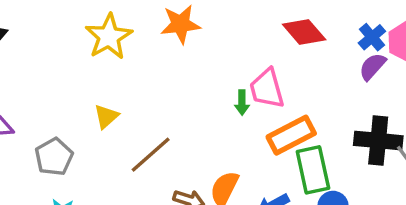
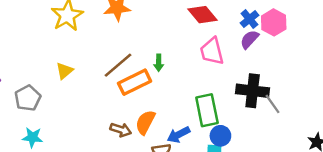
pink trapezoid: (267, 89) -> (212, 51), moved
orange rectangle: (291, 135) -> (135, 82), moved
brown line: (151, 155) -> (118, 65), moved

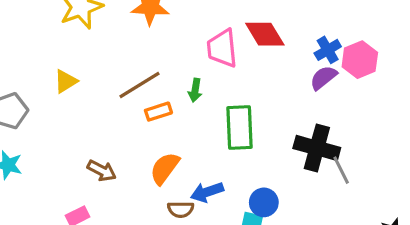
pink trapezoid: (212, 51) -> (222, 48), moved
orange rectangle: (135, 82) -> (158, 112), size x0.6
green rectangle: (207, 110) -> (239, 127), moved
brown arrow: (121, 130) -> (102, 171), moved

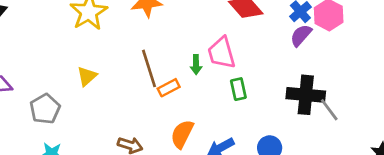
pink trapezoid: (222, 48) -> (222, 53), moved
brown line: (139, 85) -> (149, 68), turned -66
green rectangle: (239, 127) -> (238, 89), size x0.6

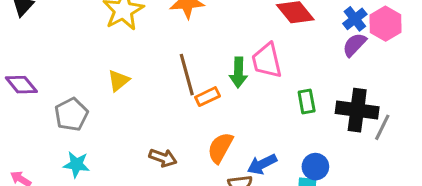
green arrow: (196, 65) -> (238, 72), size x1.4
green rectangle: (238, 89) -> (307, 102), moved
gray line: (329, 110) -> (382, 127), turned 60

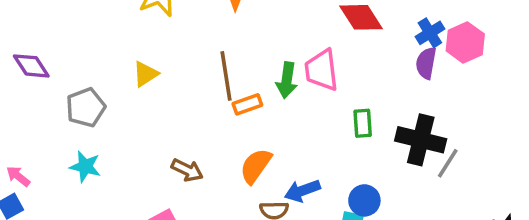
purple semicircle: (354, 45) -> (426, 63), turned -40

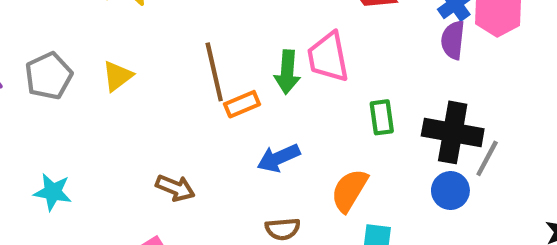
gray pentagon: (86, 107) -> (49, 76), moved
orange semicircle: (256, 166) -> (349, 190), moved
blue arrow: (302, 191) -> (279, 158), moved
blue circle: (364, 200) -> (450, 191), moved

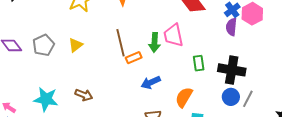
gray line: (487, 158) -> (248, 99), moved
brown arrow: (175, 188) -> (84, 95), moved
cyan star: (53, 192) -> (46, 99), size x1.4

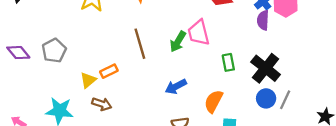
green arrow: (154, 42) -> (178, 42), turned 30
yellow triangle: (75, 45) -> (88, 80), moved
orange rectangle: (134, 58) -> (109, 71), moved
black cross: (232, 70) -> (266, 68), turned 32

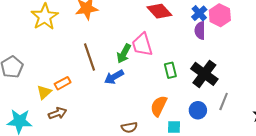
blue arrow: (176, 87) -> (114, 77), moved
blue circle: (266, 98) -> (198, 110), moved
brown arrow: (102, 104) -> (57, 113), turned -36

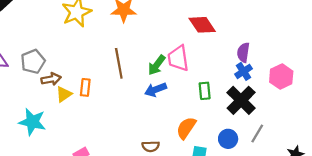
blue cross: (199, 13) -> (244, 71), moved
pink hexagon: (220, 15) -> (281, 77), moved
blue arrow: (114, 77) -> (156, 90), moved
orange rectangle: (63, 83) -> (85, 87), turned -63
brown arrow: (57, 113) -> (51, 79), moved

